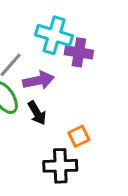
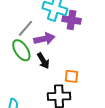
orange square: (79, 136) -> (72, 76), turned 32

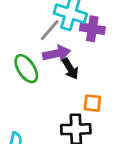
gray line: (26, 28) -> (50, 30), moved
black arrow: (43, 61) -> (70, 69), moved

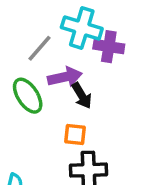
gray line: (50, 30) -> (39, 48), moved
orange square: (92, 103) -> (75, 135), moved

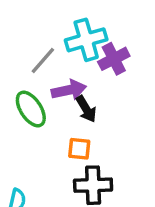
cyan cross: (82, 28) -> (86, 40), turned -33
purple cross: (109, 47) -> (114, 59), turned -36

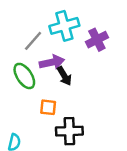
purple cross: (114, 59) -> (97, 40), moved
orange square: (79, 149) -> (48, 107), moved

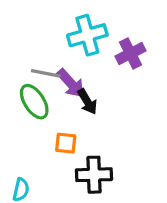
gray line: (33, 41) -> (46, 73), moved, turned 60
purple arrow: (52, 62) -> (71, 83), turned 60

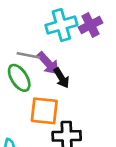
purple cross: (131, 53) -> (90, 25), moved
orange square: (66, 143) -> (44, 111), size x1.6

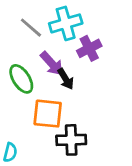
purple cross: (90, 25) -> (89, 48), moved
gray line: (28, 55) -> (31, 28), moved, turned 30

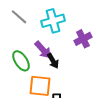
gray line: (31, 28) -> (19, 17), moved
purple cross: (89, 48) -> (83, 39), moved

